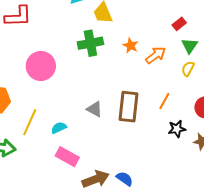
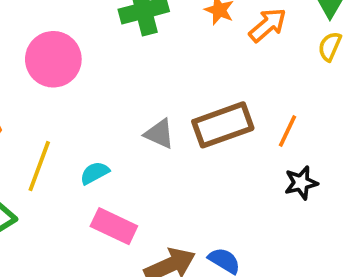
orange line: (164, 101) -> (287, 131), moved
brown rectangle: (128, 107) -> (223, 125), turned 68
black star: (177, 129) -> (301, 183), moved

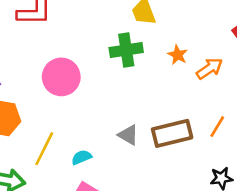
orange line: (287, 131) -> (217, 127), moved

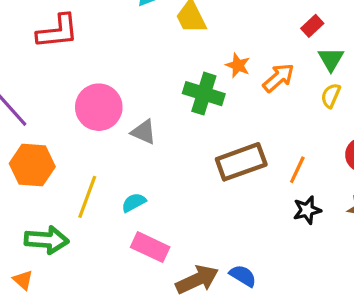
green cross: (126, 50) -> (204, 94), moved, turned 32
orange line: (217, 127) -> (297, 170), moved
gray triangle: (128, 135) -> (144, 132), moved

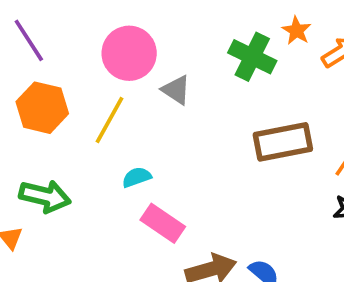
yellow line: (87, 197) -> (109, 120), moved
cyan semicircle: (134, 202) -> (137, 177), moved

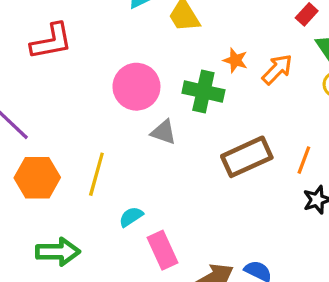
pink circle: (129, 53) -> (136, 87), moved
gray triangle: (176, 90) -> (164, 132), moved
pink rectangle: (163, 223) -> (163, 250), turned 45

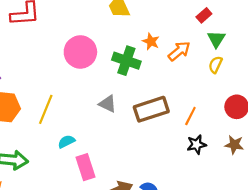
gray triangle: (164, 132) -> (108, 104), moved

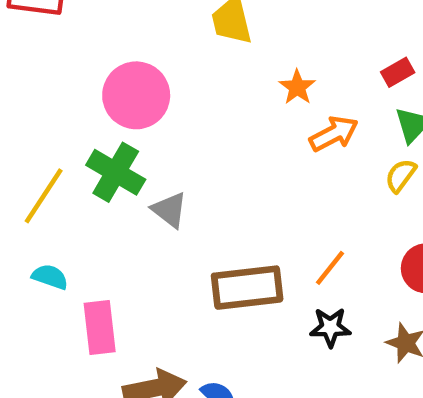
orange star: (151, 41) -> (297, 87), moved
green cross: (126, 61) -> (116, 172), moved
brown rectangle: (151, 109) -> (247, 288), moved
cyan semicircle: (66, 142) -> (50, 277), moved, turned 35

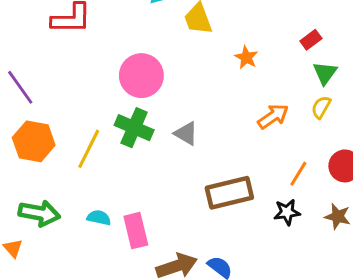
orange arrow: (334, 134) -> (273, 116), moved
gray triangle: (169, 210) -> (186, 133), moved
orange line: (330, 268) -> (298, 174), moved
cyan semicircle: (50, 277) -> (99, 218), moved

